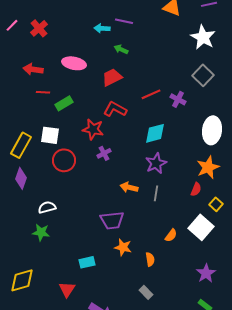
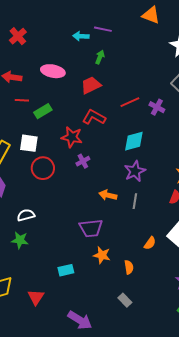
green arrow: (121, 49) -> (100, 57), turned 88
red triangle: (67, 289) -> (36, 297), moved

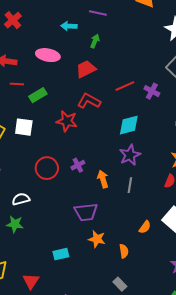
cyan arrow: (81, 36) -> (69, 26), moved
purple cross: (83, 161) -> (78, 165), moved
red circle: (43, 168) -> (47, 168), moved
orange arrow: (108, 195) -> (103, 179), turned 60

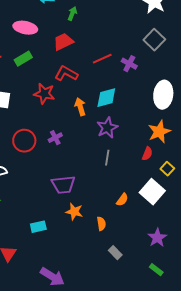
green rectangle: (38, 95) -> (23, 59), moved
orange arrow: (103, 179) -> (80, 107), moved
gray rectangle: (120, 284) -> (115, 253), moved

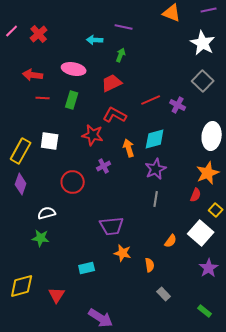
green rectangle: (23, 59) -> (72, 100), turned -42
purple cross: (55, 138) -> (104, 166), moved
purple star: (157, 238) -> (209, 268), moved

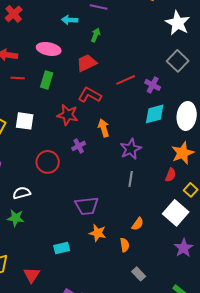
cyan diamond: (155, 139) -> (155, 114), moved
orange semicircle: (171, 241) -> (138, 224), moved

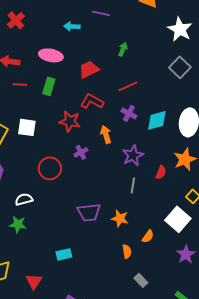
green arrow: (96, 35) -> (123, 49), moved
purple cross: (153, 85) -> (129, 113), moved
red semicircle: (171, 175) -> (161, 172), moved
orange semicircle: (138, 224) -> (148, 236), moved
orange star: (98, 233) -> (120, 218), moved

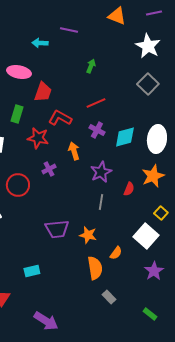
red trapezoid: (89, 69) -> (43, 92), moved, turned 135
green rectangle: (49, 86) -> (17, 114), moved
orange semicircle: (127, 251) -> (95, 268), size x1.6

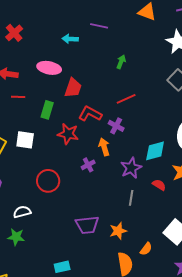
purple cross: (97, 130) -> (116, 126), moved
cyan diamond: (125, 137) -> (155, 151), moved
purple cross: (49, 169) -> (88, 165), moved
red semicircle: (129, 189) -> (159, 185), turned -80
orange star: (88, 235) -> (118, 231), turned -30

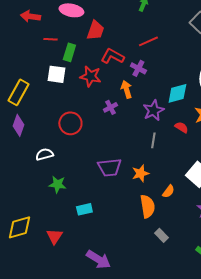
red line: (18, 97) -> (50, 39), moved
white square: (25, 140) -> (56, 74), moved
green star: (16, 237) -> (57, 184), moved

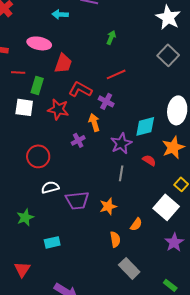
white semicircle: (44, 154) -> (50, 187), moved
green star: (57, 184) -> (25, 217), turned -30
orange semicircle: (147, 206) -> (115, 239), size x0.7
gray rectangle: (161, 235) -> (129, 268), size x1.5

